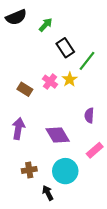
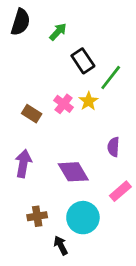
black semicircle: (16, 17) -> (21, 22), turned -50

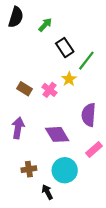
pink cross: (64, 104) -> (49, 90), moved
purple semicircle: (113, 147) -> (89, 115), size x1.5

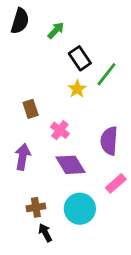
yellow star: (69, 79) -> (77, 89), moved
brown rectangle: (25, 89) -> (31, 109), turned 40
pink cross: (49, 90) -> (60, 130), moved
black arrow: (47, 192) -> (45, 233), moved

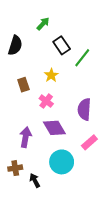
black semicircle: (20, 21) -> (15, 45), moved
yellow star: (77, 89) -> (51, 75), moved
purple arrow: (23, 157) -> (26, 137), moved
brown cross: (36, 207) -> (15, 168), moved

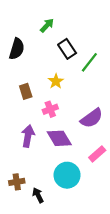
pink cross: (46, 101) -> (50, 109), turned 32
purple semicircle: (84, 109) -> (92, 118), turned -130
purple arrow: (26, 137) -> (28, 136), moved

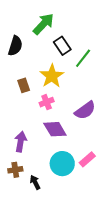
green arrow: (47, 25) -> (43, 24), size x1.6
yellow star: (56, 81) -> (52, 76), size x1.6
purple arrow: (28, 136) -> (21, 142), moved
pink rectangle: (97, 154) -> (87, 159), moved

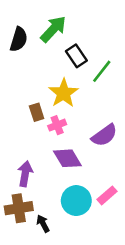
black semicircle: (15, 46) -> (19, 39), moved
brown rectangle: (24, 85) -> (37, 112), moved
brown cross: (15, 170) -> (19, 208), size x1.5

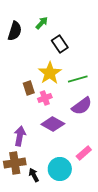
green arrow: (53, 29) -> (42, 23), size x0.6
green line: (102, 71) -> (78, 79), moved, turned 36
purple diamond: (67, 158) -> (53, 124), turned -30
cyan circle: (76, 201) -> (60, 169), moved

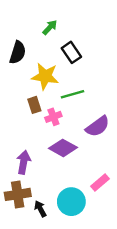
black semicircle: (15, 31) -> (18, 52), moved
yellow star: (50, 73) -> (45, 76), moved, turned -30
green line: (78, 79) -> (73, 94), moved

